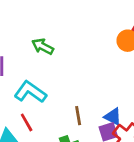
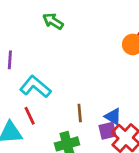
green arrow: (43, 46) -> (53, 21), moved

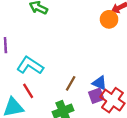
brown line: (80, 113) -> (71, 83), turned 42

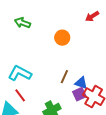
orange circle: (109, 19) -> (62, 38), moved
brown line: (71, 83) -> (64, 77), moved

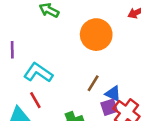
orange circle: (62, 38) -> (96, 35), size x1.6

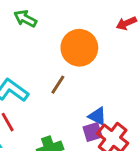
brown line: (93, 83) -> (58, 85), moved

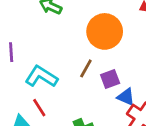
purple square: (93, 132) -> (110, 79), moved

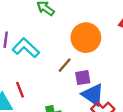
cyan L-shape: (41, 77) -> (26, 48), moved
blue triangle: (126, 97) -> (93, 95), size x1.5

